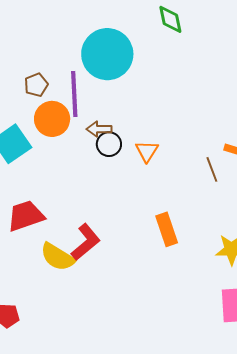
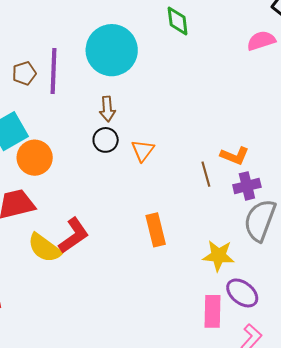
brown pentagon: (36, 85) -> (24, 73), moved
purple line: (74, 94) -> (54, 71), moved
orange circle: (52, 119) -> (35, 158), moved
brown arrow: (99, 129) -> (107, 109), moved, turned -100

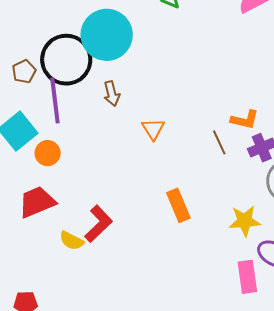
purple line: (54, 71) -> (55, 100), moved
black circle: (106, 140) -> (66, 60), moved, size x2.0
orange circle: (35, 158) -> (48, 153), size x0.7
yellow semicircle: (44, 248) -> (72, 241), size x0.7

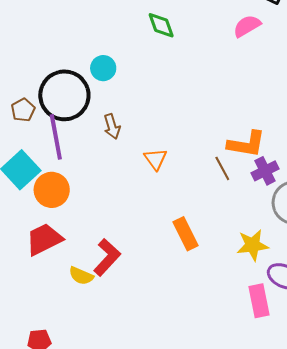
cyan circle: (107, 35) -> (103, 68), size x0.5
orange L-shape: (245, 120) -> (246, 144), size x1.4
orange circle: (48, 153) -> (52, 190), size x1.4

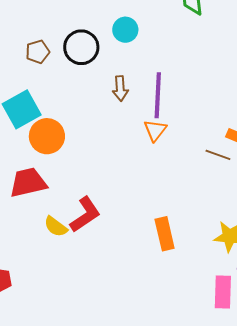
black circle: (64, 95) -> (81, 47), size x0.7
purple line: (56, 137) -> (158, 95), moved
brown line: (222, 168) -> (218, 155), turned -55
orange rectangle: (186, 234) -> (165, 234), moved

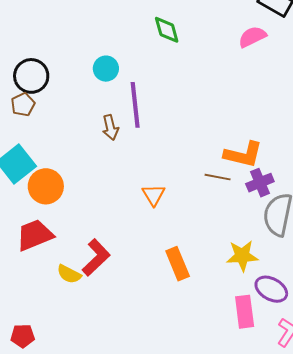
black circle: (81, 47) -> (31, 76), moved
purple line: (158, 95) -> (135, 105), moved
orange triangle: (155, 130) -> (153, 195), moved

